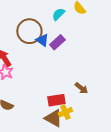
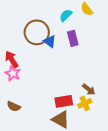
purple rectangle: (57, 42) -> (73, 38), moved, turned -63
yellow cross: (65, 112) -> (85, 103), moved

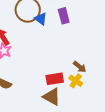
yellow cross: (85, 103) -> (76, 81), turned -32

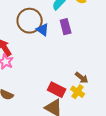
red rectangle: (55, 79) -> (57, 90), turned 36

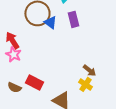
red rectangle: (57, 90) -> (34, 82), moved

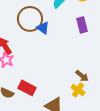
purple rectangle: (73, 19) -> (82, 25), moved

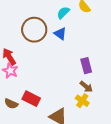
purple rectangle: (82, 25) -> (86, 66), moved
blue triangle: (43, 28) -> (60, 34), moved

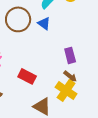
red rectangle: (31, 99) -> (27, 76), moved
yellow cross: (82, 101) -> (66, 90), size x1.5

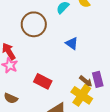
blue triangle: (44, 23) -> (72, 43), moved
purple rectangle: (70, 55) -> (98, 79), moved

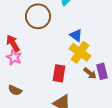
red rectangle: (43, 81) -> (59, 73), moved, turned 72
yellow cross: (82, 95) -> (80, 52), moved

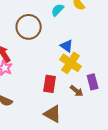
brown arrow: (90, 73) -> (77, 91), moved

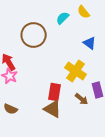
blue triangle: (67, 46) -> (90, 43), moved
brown triangle: (53, 114) -> (53, 109), moved

